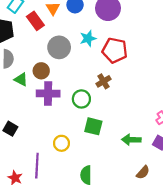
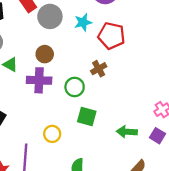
gray circle: (59, 47) -> (50, 16), moved
brown circle: (41, 71) -> (45, 54), moved

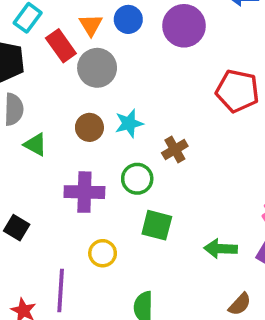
cyan star: (83, 22) -> (129, 123), moved
red pentagon: (111, 36) -> (237, 91), moved
purple cross: (39, 80) -> (84, 192), moved

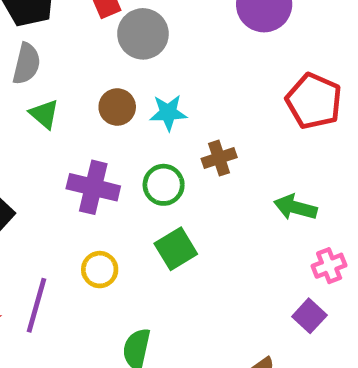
green square: (157, 225) -> (176, 249), turned 32
green arrow: (221, 249) -> (295, 207), moved

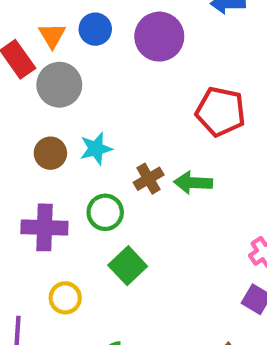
green arrow: (295, 207) -> (193, 183), moved

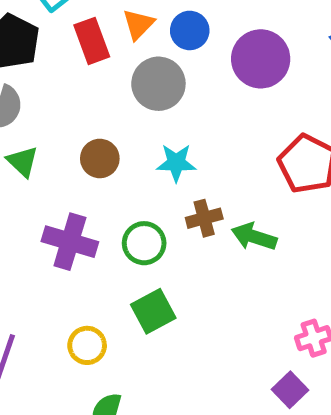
gray circle: (59, 85) -> (158, 84), moved
cyan star: (96, 149) -> (176, 163), moved
yellow circle: (65, 298) -> (87, 345), moved

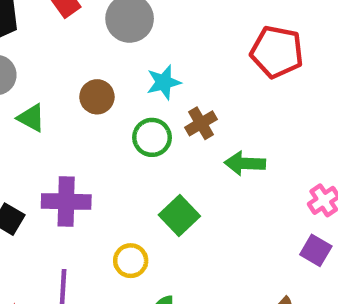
green arrow: (254, 237) -> (245, 163), moved
purple cross: (70, 242) -> (66, 201), moved
green circle: (144, 243) -> (152, 137), moved

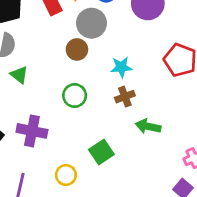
cyan star: (164, 82) -> (121, 67), moved
brown circle: (97, 97) -> (77, 49), moved
green circle: (152, 137) -> (75, 96), moved

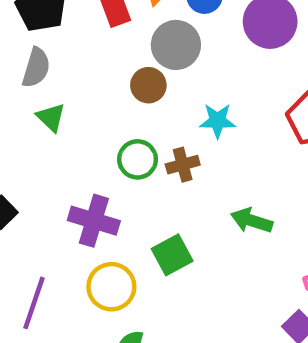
brown cross: (125, 97) -> (183, 165), moved
purple cross: (32, 131) -> (94, 221), moved
yellow circle: (66, 175) -> (111, 287), size x1.4

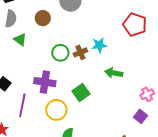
brown circle: (148, 85) -> (43, 18), moved
cyan star: (217, 121) -> (99, 45), moved
purple line: (34, 303) -> (22, 105), moved

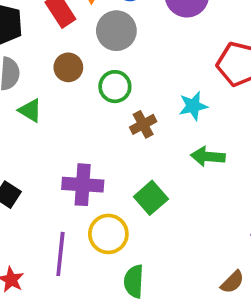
cyan star: (99, 45) -> (193, 106), moved
green circle: (60, 53) -> (115, 87), moved
purple line: (22, 105) -> (60, 254), moved

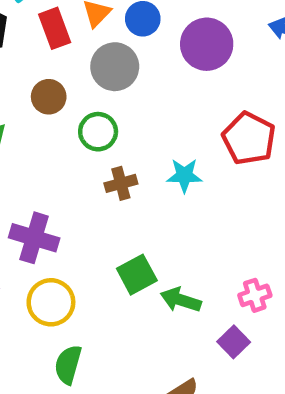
green arrow: (208, 156) -> (181, 300), moved
green square: (151, 198) -> (137, 275), moved

